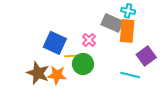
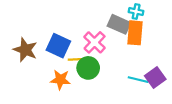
pink cross: (89, 40) -> (95, 42), size x1.5
purple square: (146, 56) -> (155, 78), moved
brown star: (38, 73) -> (25, 50), moved

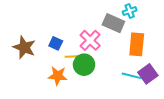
cyan cross: (136, 11) -> (130, 11), turned -32
orange rectangle: (135, 33) -> (137, 44), moved
blue square: (58, 46) -> (56, 43), size x0.6

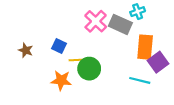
pink cross: (90, 40) -> (96, 21), moved
brown star: (24, 47) -> (26, 50), size x0.6
purple square: (148, 74) -> (158, 62), moved

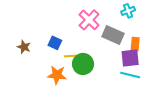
gray rectangle: (120, 24) -> (113, 35), moved
orange rectangle: (145, 47) -> (135, 44), size x0.6
purple square: (158, 62) -> (130, 58), moved, turned 30

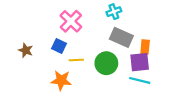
cyan cross: (128, 11) -> (114, 12), moved
pink cross: (89, 20) -> (71, 21), moved
green circle: (83, 64) -> (106, 63), moved

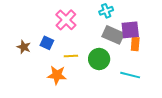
blue square: (59, 46) -> (47, 43), moved
purple square: (140, 62) -> (130, 30), moved

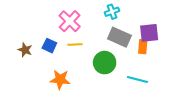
purple square: (130, 30) -> (149, 33), moved
yellow line: (71, 56) -> (75, 45), moved

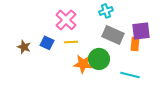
orange star: (60, 80) -> (83, 64), moved

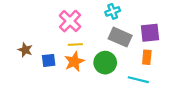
blue square: (47, 43) -> (49, 60), moved, turned -32
orange rectangle: (135, 44) -> (147, 57), moved
orange star: (83, 64) -> (74, 62), moved, turned -30

